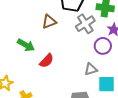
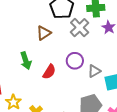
green arrow: (26, 45) -> (26, 61), turned 54
purple circle: (103, 46) -> (75, 61), moved

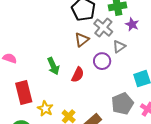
brown triangle: (44, 33) -> (82, 40), moved
gray triangle: (94, 71) -> (119, 46), moved

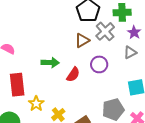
gray triangle: (119, 46) -> (130, 52), moved
green arrow: (53, 66) -> (50, 63), turned -72

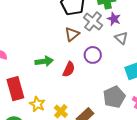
purple star: (134, 32) -> (114, 19), moved
gray triangle: (130, 52) -> (121, 38), turned -40

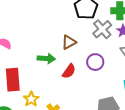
brown triangle: (72, 34) -> (69, 42), moved

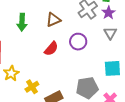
green arrow: (46, 59) -> (22, 22), moved, turned 84

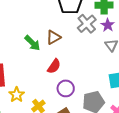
green arrow: (22, 22) -> (32, 43), moved, turned -42
purple circle: (78, 42) -> (66, 88), moved

